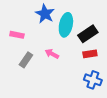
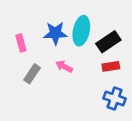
blue star: (45, 14) -> (55, 33), moved, turned -30
pink rectangle: (17, 35) -> (21, 43), turned 64

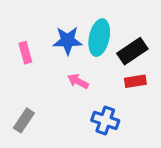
gray rectangle: (32, 74) -> (24, 120), moved
blue cross: (115, 98) -> (105, 120), moved

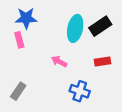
blue star: (68, 41) -> (26, 18), moved
black rectangle: (132, 51) -> (100, 26), moved

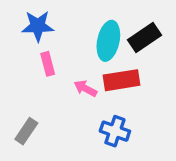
pink rectangle: (19, 40) -> (48, 64), moved
red rectangle: (103, 61) -> (122, 80), moved, size x1.5

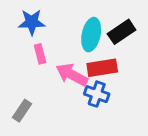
pink arrow: (85, 88) -> (72, 75), size x1.6
blue cross: (115, 131) -> (97, 94), moved

